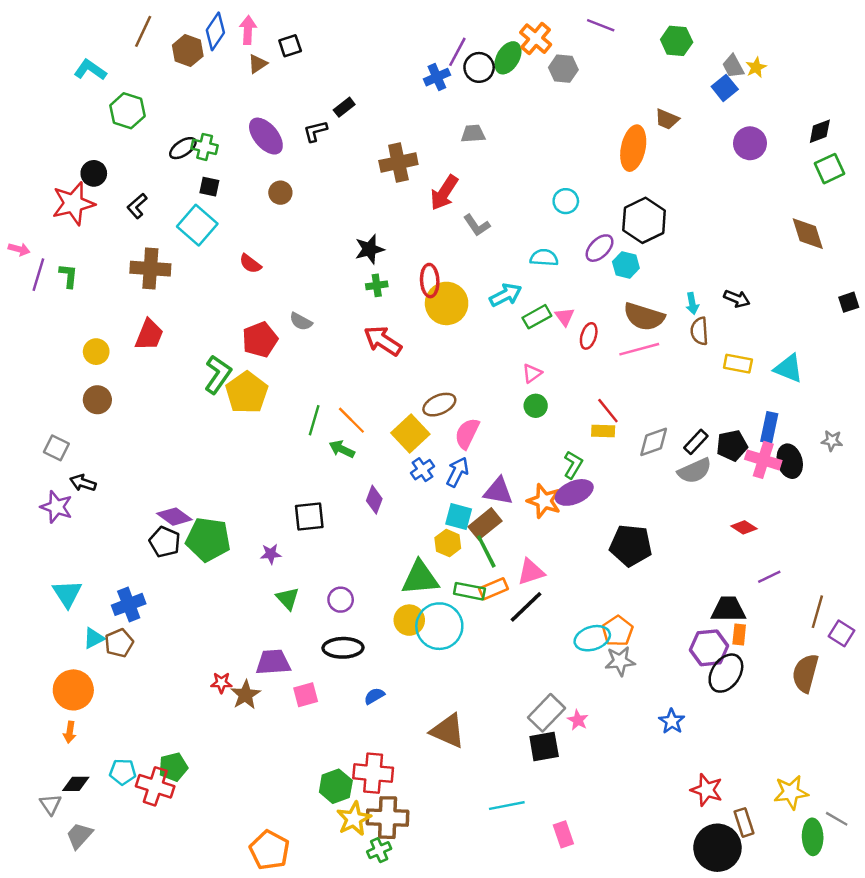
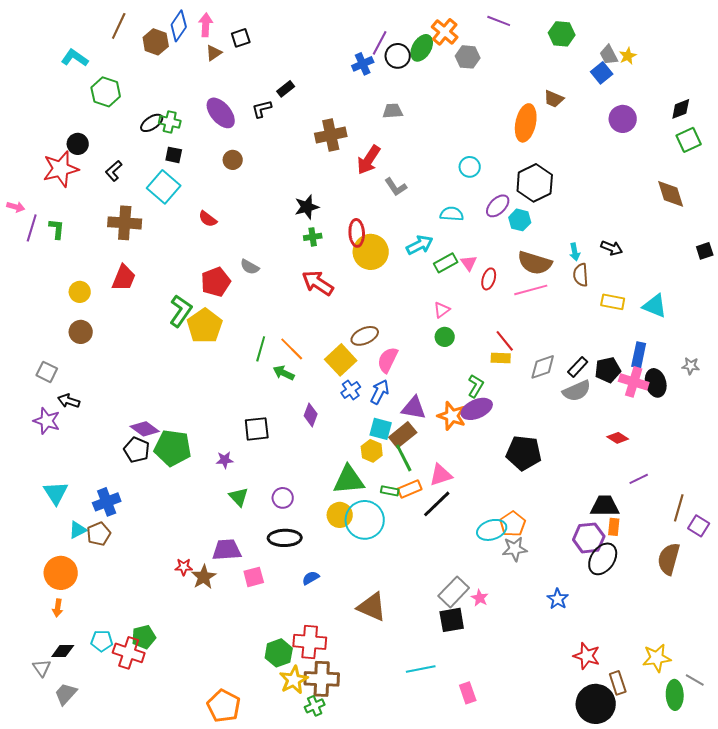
green rectangle: (469, 591) -> (390, 491), size x0.7

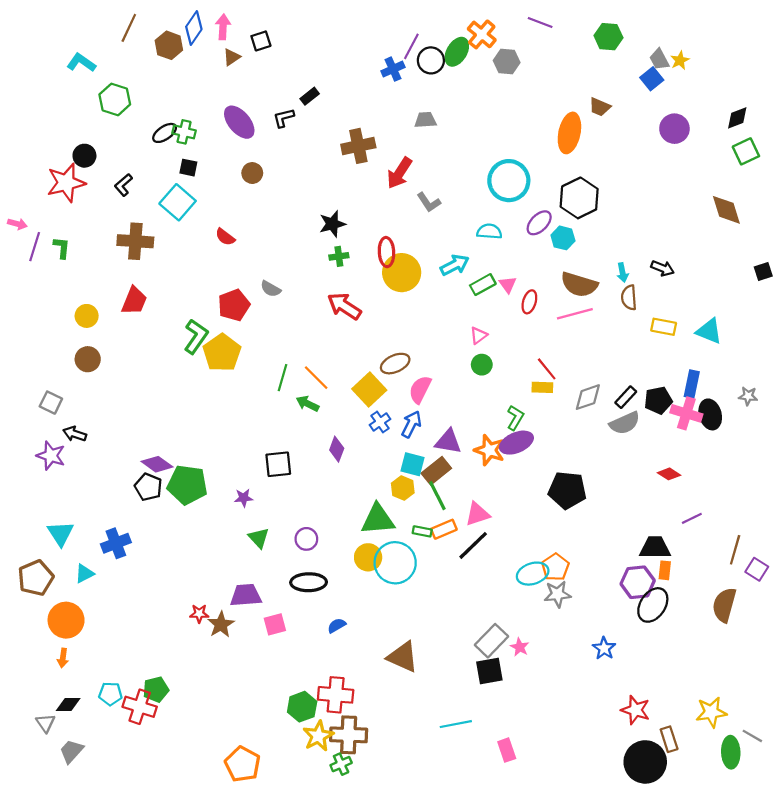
cyan circle: (470, 167) -> (509, 181), size x1.8
brown pentagon: (99, 534) -> (36, 578), moved, size x1.4

